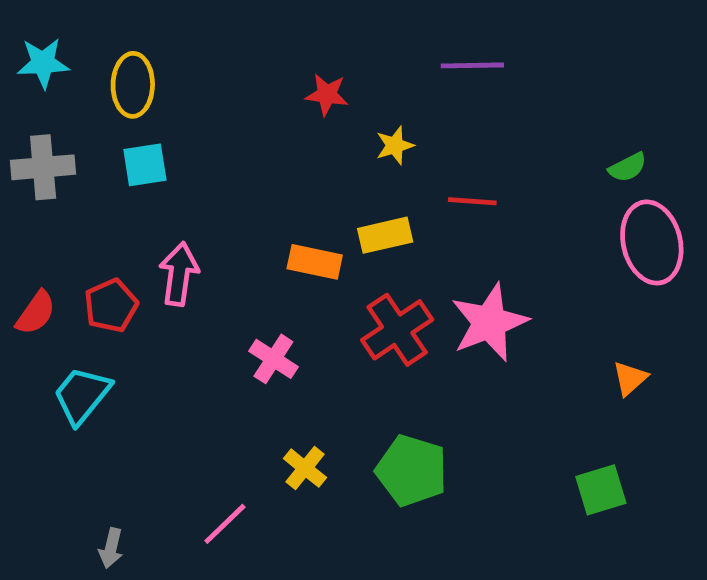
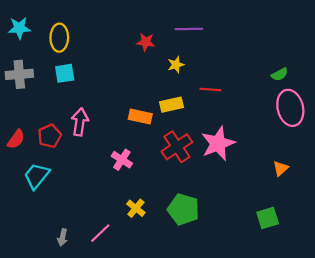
purple line: (472, 65) -> (189, 29), moved
gray arrow: (111, 548) -> (62, 237), moved

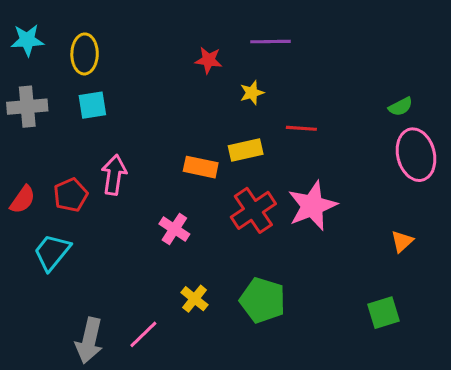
gray arrow: (62, 237) -> (89, 341), size x1.8

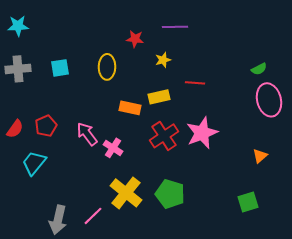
yellow ellipse: (85, 54) -> (107, 67), moved
pink arrow: (114, 175) -> (87, 134), moved, turned -45
yellow cross: (195, 299) -> (126, 193), size x1.8

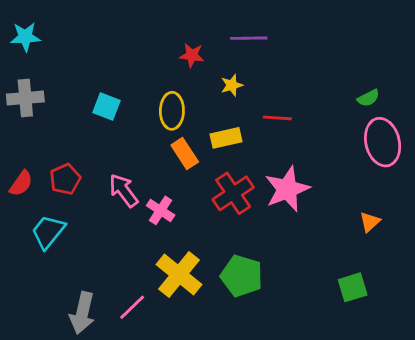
yellow ellipse: (107, 67) -> (172, 111), moved
cyan square: (60, 68) -> (106, 107), moved, turned 30
orange rectangle: (130, 108) -> (185, 154), turned 45

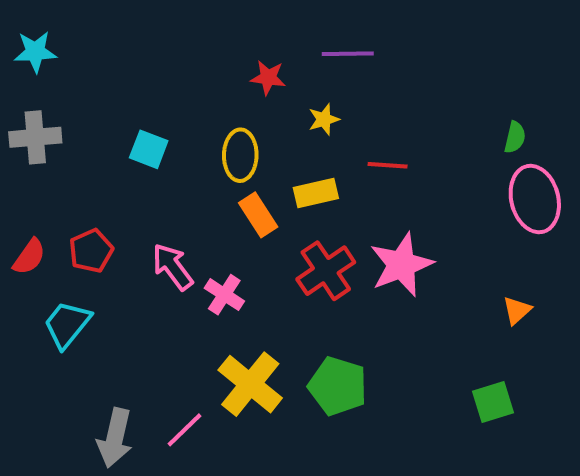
green semicircle: (368, 98) -> (515, 137), turned -50

